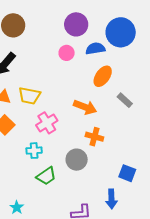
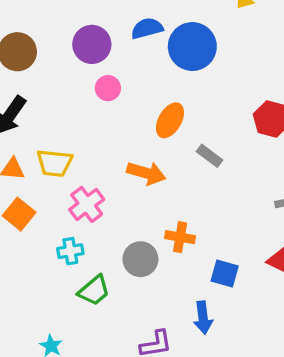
purple circle: (76, 24) -> (92, 44), moved
blue semicircle: (95, 49) -> (147, 28), moved
orange cross: (94, 137) -> (180, 237), moved

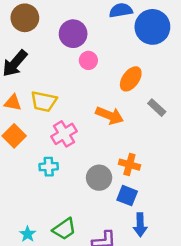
purple circle: (92, 44) -> (73, 34), moved
pink circle: (108, 88) -> (88, 60), moved
blue square: (225, 273) -> (127, 196), moved
green trapezoid: (94, 290) -> (64, 229), moved

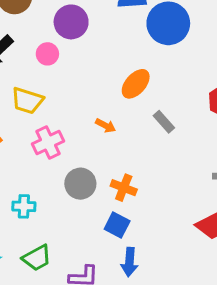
pink circle: (88, 60) -> (47, 54), moved
orange arrow: (110, 115) -> (106, 126), size x0.6
cyan cross: (49, 167) -> (24, 206), moved
gray circle: (99, 178) -> (80, 184), moved

